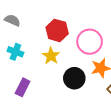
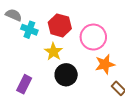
cyan cross: (15, 52) -> (29, 30), moved
black circle: (74, 78) -> (66, 75), moved

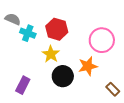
pink circle: (93, 37) -> (102, 40), moved
orange star: (105, 64) -> (88, 66), moved

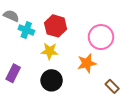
yellow star: (51, 54) -> (50, 51), turned -30
black circle: (63, 76) -> (52, 80), moved
purple rectangle: (23, 85) -> (13, 73), moved

